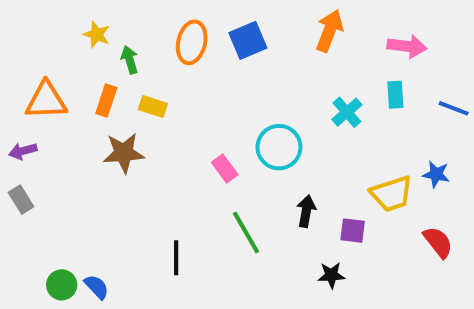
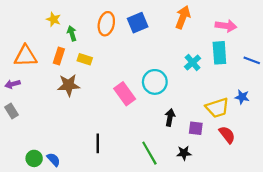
cyan rectangle: (395, 95) -> (219, 53), size x1.5
pink rectangle: (225, 168) -> (125, 94), size x1.5
green line: (246, 232) -> (149, 153), moved
red semicircle: (438, 242) -> (227, 135), moved

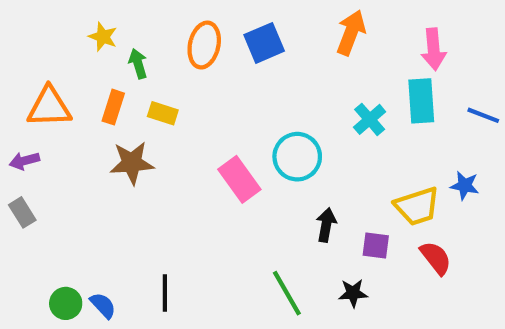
pink arrow: (226, 26) -> (434, 49), turned 78
black line: (98, 143) -> (165, 293), moved

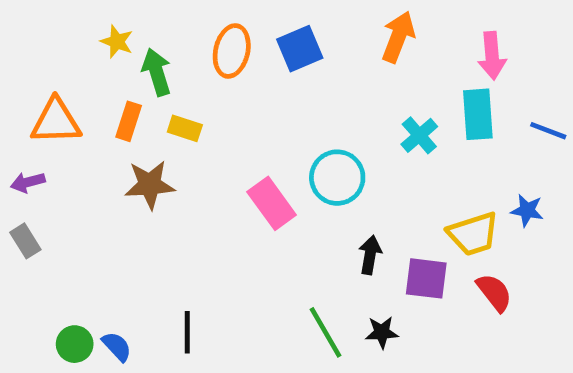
green arrow: (138, 64) -> (157, 72), size x1.4
purple square: (376, 246) -> (426, 278), size x1.4
black star: (353, 293) -> (382, 332), moved

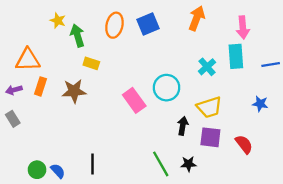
orange rectangle: (129, 121) -> (40, 86), moved
blue line: (548, 131) -> (271, 64), turned -30
yellow trapezoid: (473, 234) -> (209, 107), moved

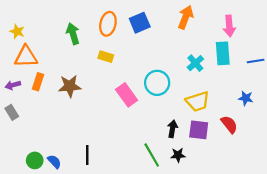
yellow star: (58, 21) -> (17, 31), moved
yellow rectangle: (91, 63) -> (106, 57), moved
black arrow: (183, 126) -> (172, 129), moved
red semicircle: (244, 144) -> (229, 124), moved

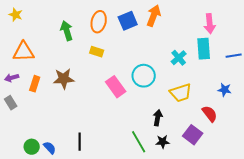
orange arrow: (186, 17) -> (154, 16), moved
yellow star: (17, 31) -> (16, 15), moved
orange rectangle: (38, 82) -> (35, 84), moved
purple square: (199, 130) -> (193, 135), moved, turned 30

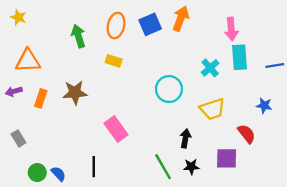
pink arrow: (210, 24) -> (231, 29), moved
pink rectangle: (116, 87) -> (116, 129), moved
gray rectangle: (11, 103) -> (18, 138), moved
purple square: (193, 135) -> (227, 158), turned -36

